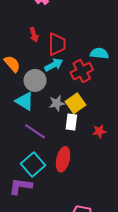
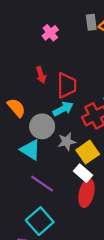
gray star: (57, 103) -> (67, 142), moved
white rectangle: (71, 122) -> (83, 173), turned -56
red ellipse: (63, 159) -> (87, 193), moved

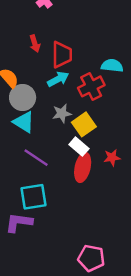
gray circle: (42, 126) -> (23, 97), moved
cyan square: (40, 221) -> (34, 197), turned 32

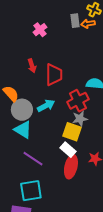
cyan arrow: (58, 79) -> (46, 106), moved
gray star: (62, 113) -> (80, 119), moved
yellow square: (84, 124) -> (72, 132), turned -36

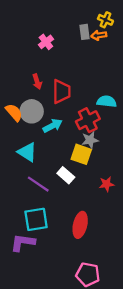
gray circle: (22, 110) -> (32, 111), moved
white rectangle: (68, 150) -> (66, 175), moved
red ellipse: (71, 167) -> (80, 225), moved

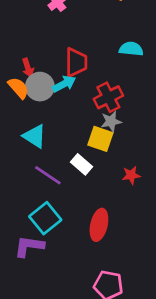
red arrow: (37, 82) -> (28, 68), moved
cyan semicircle: (107, 101) -> (131, 49), moved
cyan arrow: (53, 126) -> (64, 84), moved
cyan square: (36, 219) -> (45, 218), turned -30

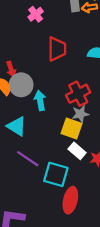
red trapezoid: (76, 62) -> (57, 49), moved
cyan arrow: (64, 84) -> (40, 100), moved, turned -72
white rectangle: (82, 164) -> (77, 151), moved
cyan square: (45, 218) -> (56, 174), moved, turned -35

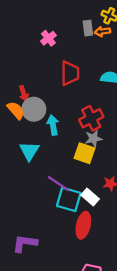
cyan triangle: (17, 126) -> (29, 151), turned 30
white rectangle: (77, 151) -> (90, 197), moved
purple line: (28, 159) -> (59, 184), moved

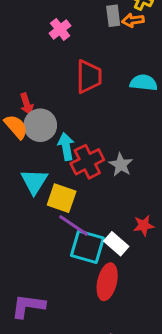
red cross: (91, 118) -> (87, 162), moved
gray star: (94, 139) -> (121, 165), turned -30
yellow square: (84, 153) -> (62, 198), moved

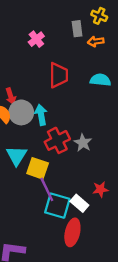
orange arrow: (133, 20) -> (96, 41), moved
cyan arrow: (66, 146) -> (41, 115), moved
purple line: (74, 226) -> (47, 189), turned 30

